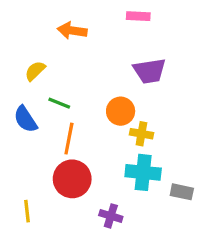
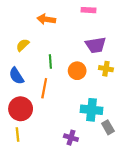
green line: (59, 103) -> (50, 61), moved, turned 64
yellow cross: (141, 134) -> (106, 69), moved
red circle: (72, 179) -> (21, 109), moved
gray rectangle: (182, 192) -> (108, 127), moved, turned 48

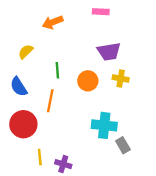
orange arrow: (46, 19) -> (53, 22), turned -30
yellow line: (17, 134) -> (40, 157), moved
purple cross: (71, 138) -> (63, 164), moved

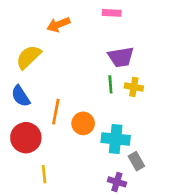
yellow semicircle: (26, 52) -> (28, 57), size x1.5
green line: (57, 70) -> (110, 84), moved
orange circle: (88, 81) -> (83, 123), moved
purple cross: (63, 164) -> (117, 182), moved

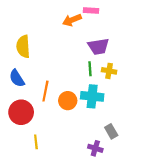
orange arrow: (58, 25) -> (72, 20), moved
yellow semicircle: (28, 57) -> (23, 47), turned -50
cyan cross: (116, 139) -> (92, 96), moved

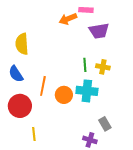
purple trapezoid: (98, 47) -> (99, 31), moved

